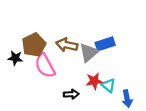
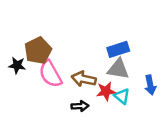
brown arrow: (67, 45) -> (84, 79), moved
gray triangle: (89, 53) -> (118, 69), moved, turned 50
blue arrow: (127, 99) -> (150, 85), moved

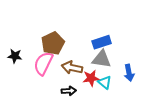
brown pentagon: (38, 51) -> (53, 43), moved
pink semicircle: (50, 74) -> (43, 63), turned 55

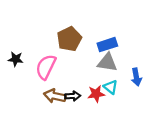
brown pentagon: (53, 43) -> (69, 39), moved
brown arrow: (72, 68) -> (55, 96), moved
red star: (91, 78) -> (96, 94), moved

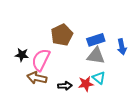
black star: (16, 59) -> (22, 55), moved
blue arrow: (136, 77) -> (122, 47), moved
brown arrow: (55, 96) -> (37, 78), moved

